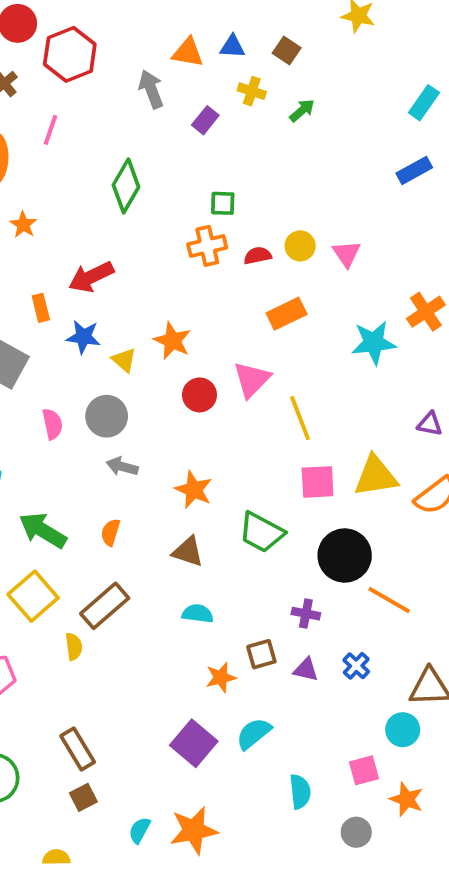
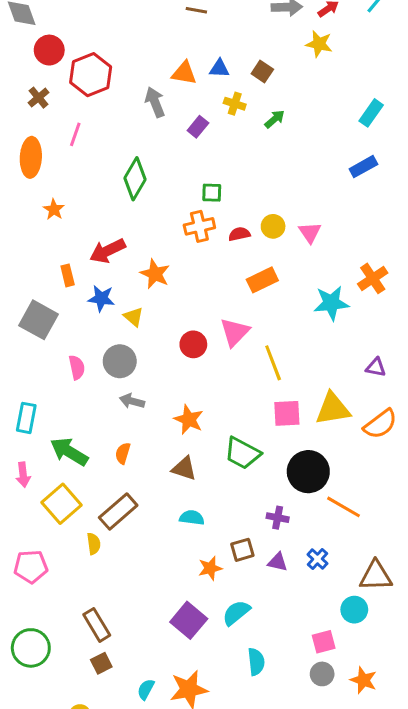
orange star: (172, 341) -> (155, 274), moved
cyan semicircle: (300, 792) -> (256, 662), moved
orange star: (407, 799) -> (363, 680), moved
gray circle: (356, 832) -> (322, 674), moved

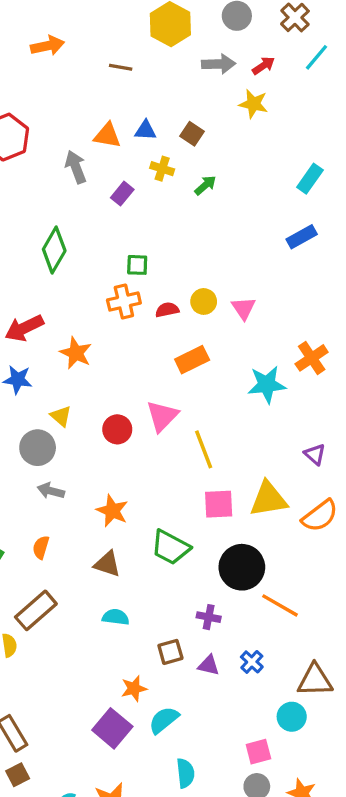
yellow triangle: (134, 317) -> (61, 416), moved
purple triangle: (376, 367) -> (315, 454), turned 30
orange star: (210, 568) -> (134, 688), moved

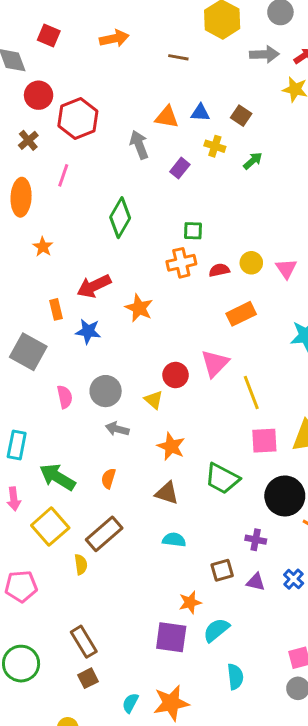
yellow triangle: (61, 416) -> (154, 400), moved
purple square: (112, 728) -> (171, 637), turned -32

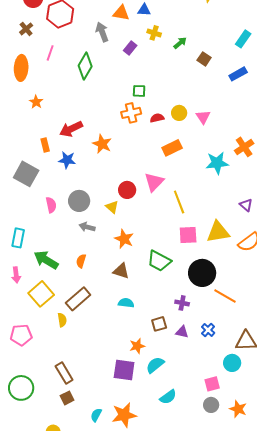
brown square: (241, 116) -> (204, 59), moved
green diamond: (120, 218) -> (85, 66), moved
cyan semicircle: (235, 677) -> (168, 397), turned 60

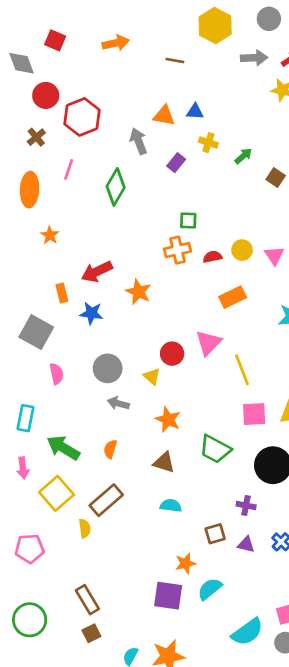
pink semicircle: (51, 205) -> (56, 374), moved
cyan semicircle: (168, 397) -> (247, 632), moved, size x1.4

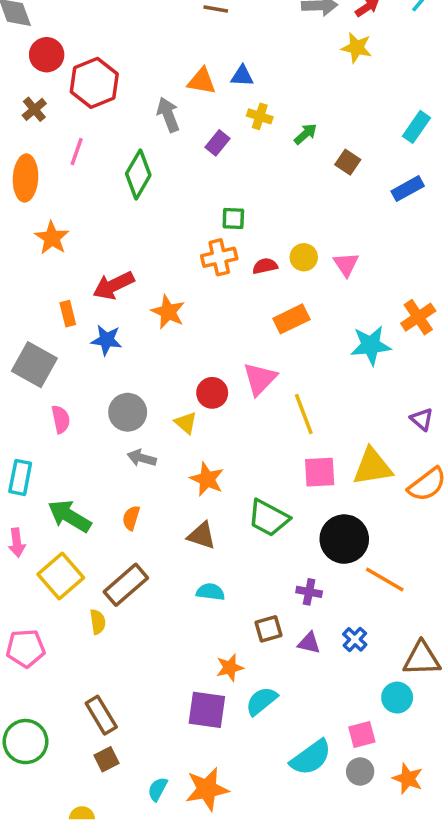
orange star: (50, 235) -> (52, 238), size x1.4

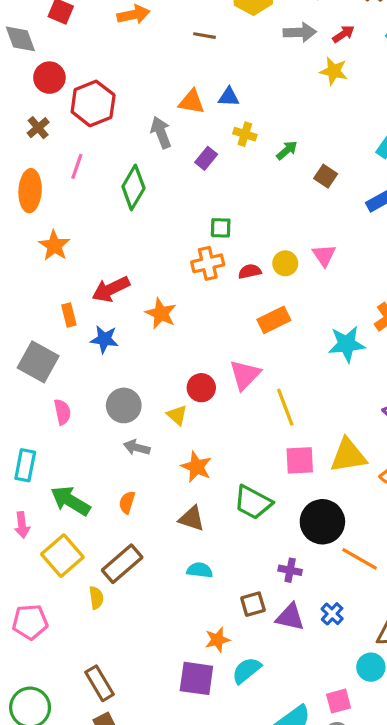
pink triangle: (346, 264) -> (324, 255), moved
purple triangle: (309, 643) -> (290, 617), size x1.4

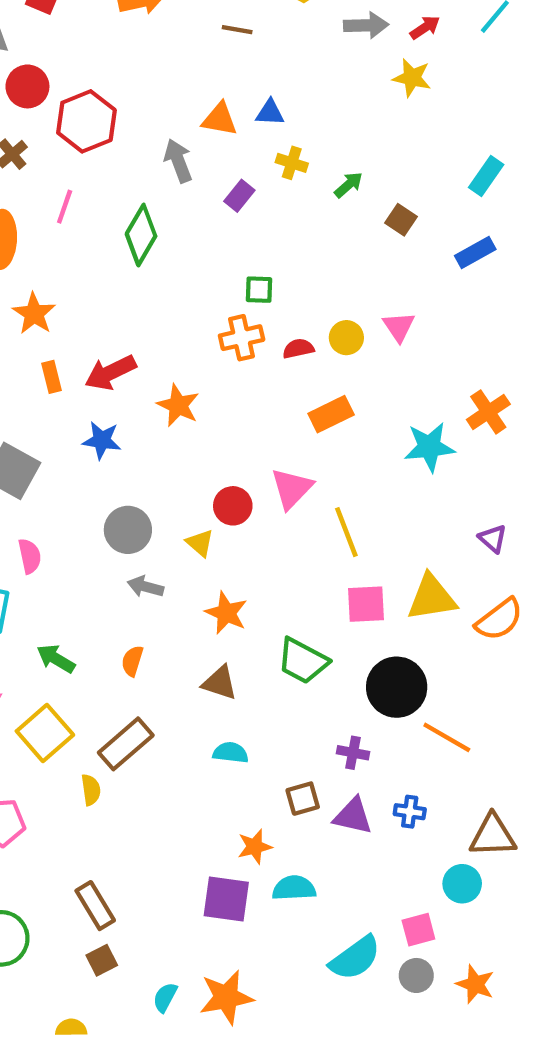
orange rectangle: (69, 315) -> (51, 377), moved
pink semicircle: (62, 412) -> (30, 556), moved
green arrow: (70, 501) -> (56, 659), size x0.7
blue cross: (332, 614) -> (410, 812), turned -35
cyan semicircle: (246, 670) -> (294, 888), turned 36

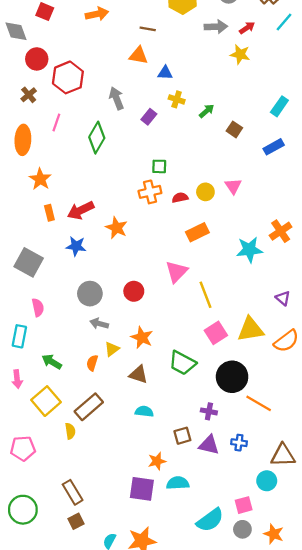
orange triangle: (220, 119) -> (138, 56), moved
red circle: (233, 506) -> (134, 291), moved
yellow triangle: (200, 543) -> (112, 349), moved, turned 42
pink square: (366, 604) -> (216, 333), turned -30

